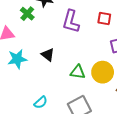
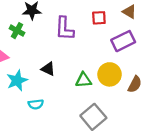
cyan semicircle: (41, 102) -> (36, 104), moved, turned 48

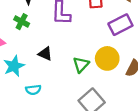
green cross: (17, 31) -> (22, 22), moved
green triangle: (83, 80) -> (81, 65), turned -42

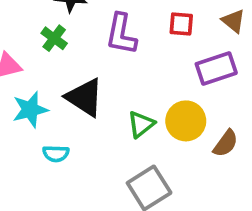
black triangle: (45, 54) -> (85, 97), size x1.6

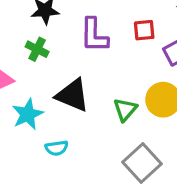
red square: (181, 24) -> (144, 30), moved

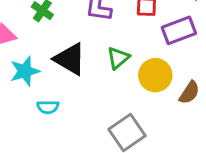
green triangle: (125, 110) -> (118, 58), moved

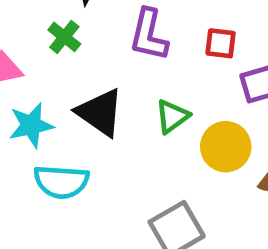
cyan semicircle: (48, 107) -> (61, 182), size x1.6

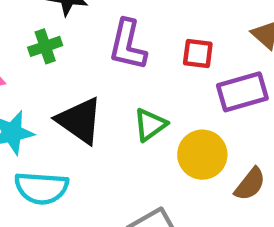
green cross: (64, 37) -> (45, 46), turned 32

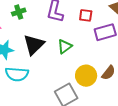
black triangle: (80, 121) -> (34, 45), turned 40
yellow circle: (202, 155) -> (86, 76), moved

